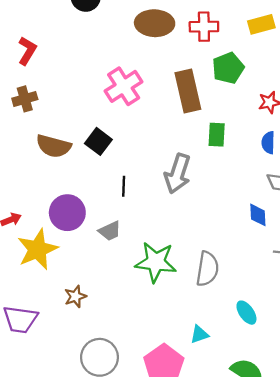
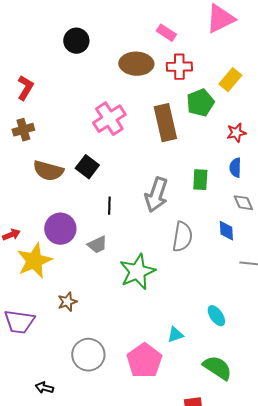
yellow rectangle: (261, 24) -> (230, 80), moved, turned -35
green rectangle: (217, 135) -> (200, 180), moved
green star: (156, 262) -> (137, 272), turned -30
gray semicircle: (207, 269) -> (182, 237), moved

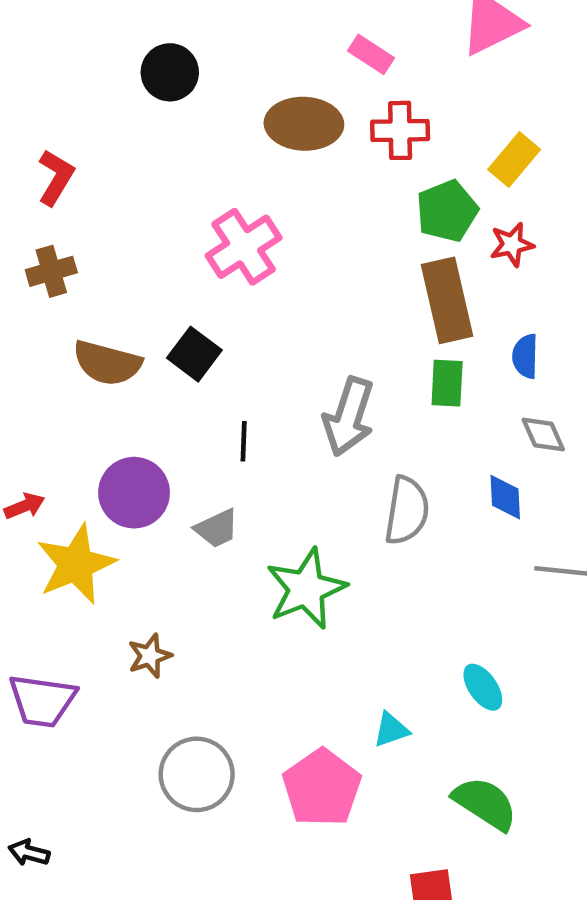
brown rectangle: (165, 123) -> (447, 300), moved
red star: (236, 133) -> (512, 244), moved
black arrow: (44, 388) -> (29, 853), moved

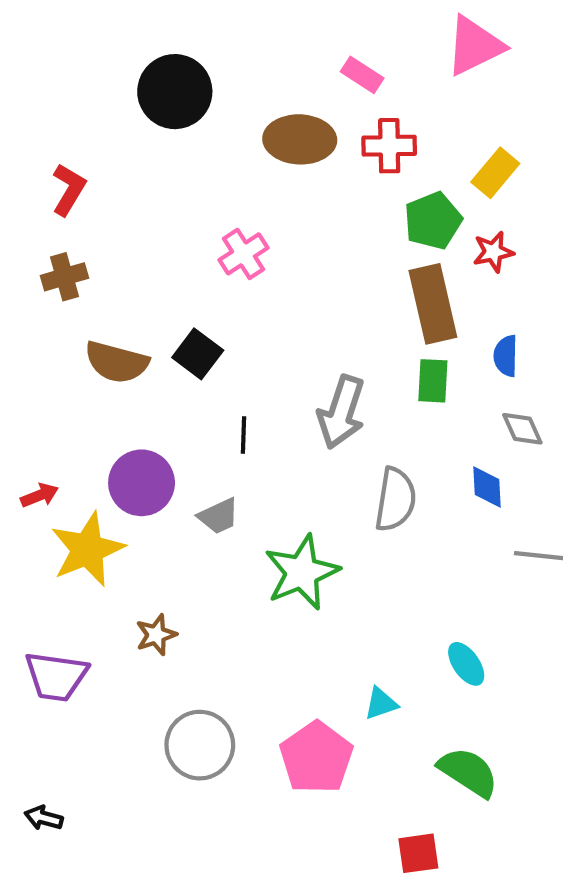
black circle: (170, 72) -> (175, 92), size x1.4
pink cross: (244, 247) -> (243, 254), size x0.7

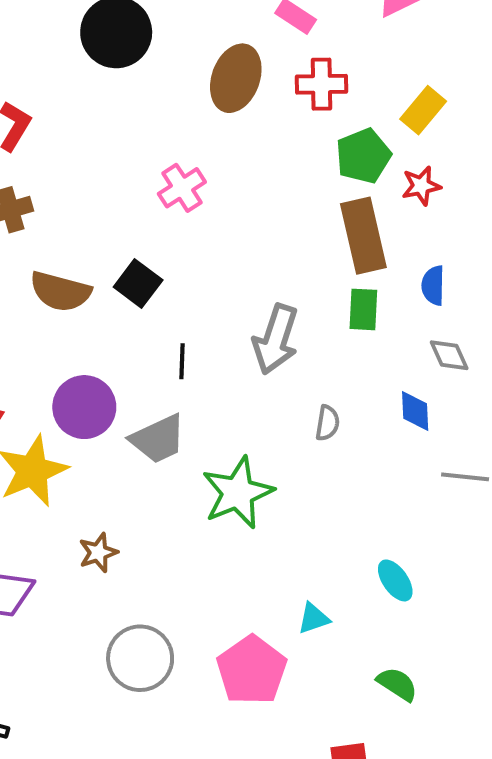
brown ellipse: (300, 139) -> (236, 78), turned -72
gray semicircle: (395, 499) -> (327, 423), size x0.6
gray trapezoid: (219, 516) -> (158, 439), size x1.4
green semicircle: (468, 772) -> (397, 684), size x0.7

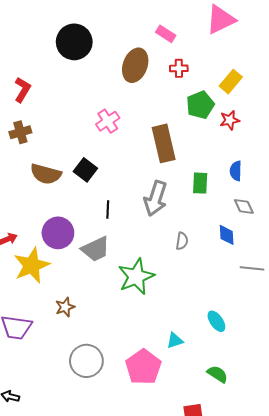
red cross: (321, 84) -> (179, 68), size x0.7
brown rectangle: (363, 236) -> (164, 143), moved

